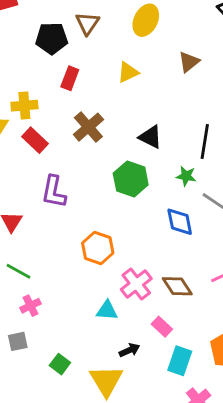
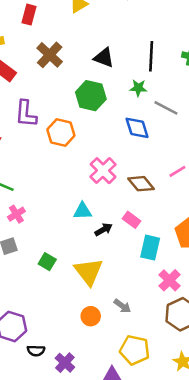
orange hexagon: (98, 248) -> (61, 133), moved
pink cross: (136, 284) -> (103, 171), moved
black arrow: (129, 350) -> (104, 229), moved

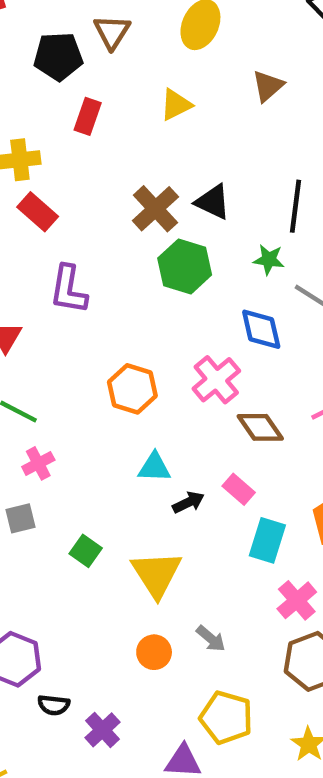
brown cross: (50, 55) -> (155, 209), moved
orange hexagon: (61, 133) -> (132, 389), moved
pink cross: (103, 171) -> (216, 380), moved

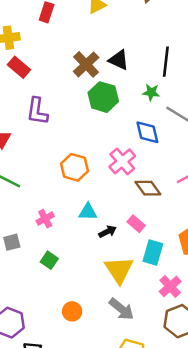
pink cross: (38, 463) -> (45, 219), moved
yellow triangle: (157, 574) -> (119, 270), moved
gray arrow: (211, 639) -> (121, 309), size x1.5
orange circle: (154, 652) -> (72, 311), moved

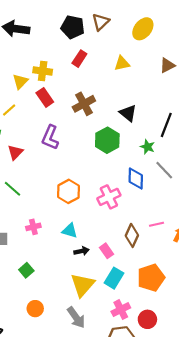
brown cross: (86, 64) -> (84, 104), moved
brown diamond: (148, 188) -> (132, 235), moved, turned 45
green square: (49, 260) -> (26, 270), moved

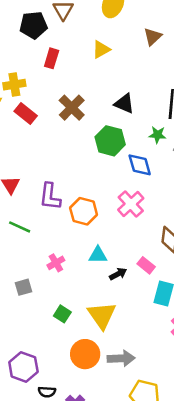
purple L-shape: (50, 137) -> (50, 196), moved
blue diamond: (136, 179) -> (140, 165), moved
yellow triangle: (83, 285) -> (102, 315), moved
orange circle: (35, 309) -> (85, 354), size x1.5
gray arrow: (76, 317) -> (121, 358), moved, turned -40

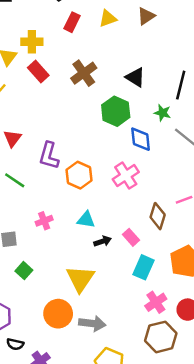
brown triangle: (153, 37) -> (146, 16), moved
yellow triangle: (101, 50) -> (108, 19), moved
green square: (62, 314) -> (24, 271), moved

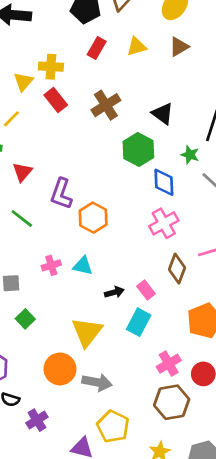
pink cross: (126, 176) -> (164, 223), moved
cyan triangle: (86, 220) -> (83, 266), moved
cyan rectangle: (143, 267) -> (139, 322), moved

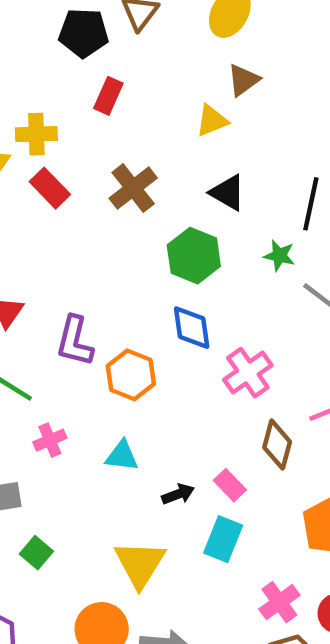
yellow triangle: (137, 47) -> (212, 121), moved
blue diamond: (164, 182) -> (192, 328), moved
pink cross: (51, 265) -> (50, 440), moved

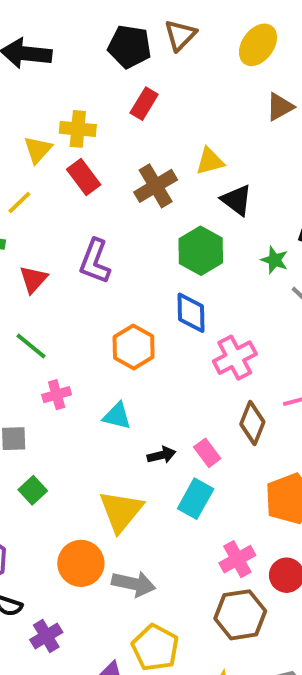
brown triangle: (243, 80) -> (280, 107), moved
yellow triangle: (212, 121) -> (210, 161), moved
purple L-shape: (75, 341) -> (95, 261), moved

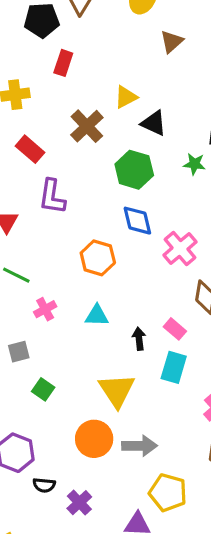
red rectangle: (84, 177) -> (30, 149), moved
black arrow: (161, 455) -> (139, 339), turned -70

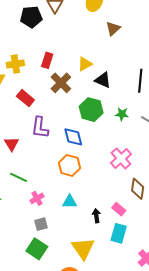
red rectangle: (63, 63) -> (47, 60), moved
green star: (194, 164) -> (122, 114), moved
blue diamond: (137, 221) -> (73, 137), moved
gray square: (19, 352) -> (41, 224), moved
green square: (43, 389) -> (37, 249), size x1.5

